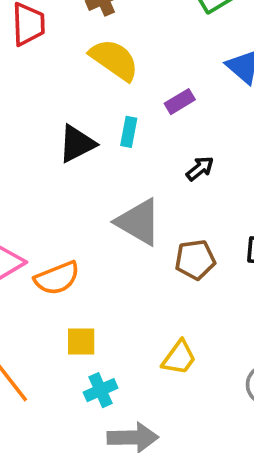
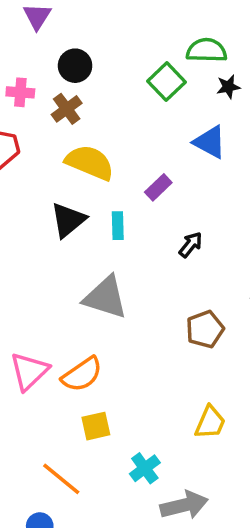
black triangle: (77, 144) -> (68, 220), moved
gray triangle: (139, 222) -> (105, 297), moved
yellow square: (81, 342) -> (96, 426), moved

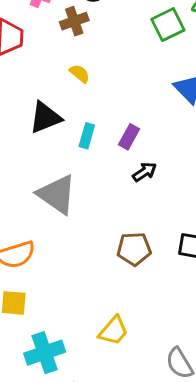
yellow semicircle: (90, 162) -> (80, 74), size x0.5
purple rectangle: (158, 187) -> (129, 137), moved, turned -35
cyan cross: (145, 468) -> (45, 353), size x1.4

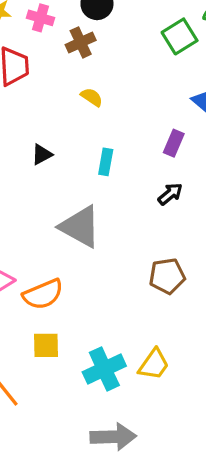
black triangle: (45, 118) -> (42, 154), moved, size x0.6
purple rectangle: (129, 137) -> (174, 143), moved
cyan cross: (45, 353) -> (104, 369), moved

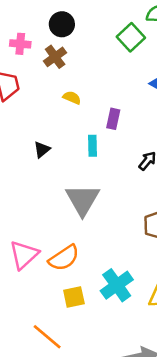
purple rectangle: (174, 143) -> (113, 119), moved
gray triangle: (80, 227) -> (82, 200), turned 42
cyan cross: (104, 369) -> (117, 285), moved

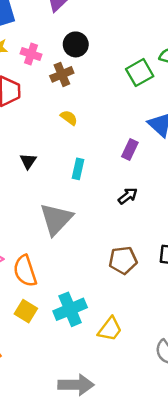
purple rectangle: (113, 119) -> (130, 149), moved
black triangle: (42, 150) -> (28, 161), turned -30
orange semicircle: (64, 258) -> (25, 271), turned 92
yellow square: (74, 297) -> (26, 311), turned 30

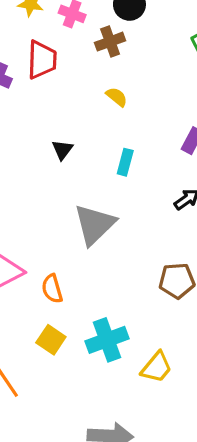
orange semicircle: (25, 271) -> (52, 289), size x0.7

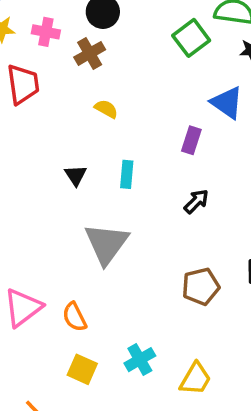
black triangle: (62, 150) -> (76, 175), moved
cyan cross: (107, 340) -> (140, 360), size x0.7

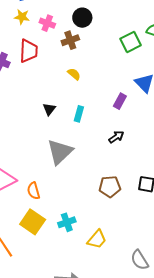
yellow square: (82, 369) -> (33, 222), size x1.4

